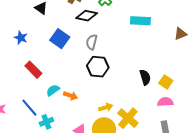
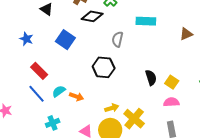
gray semicircle: (92, 42) -> (118, 39), moved
blue line: (29, 108) -> (37, 94), moved

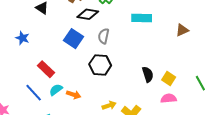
gray semicircle: (118, 39) -> (104, 36), moved
blue square: (65, 40) -> (73, 39), moved
red rectangle: (39, 71) -> (46, 69), moved

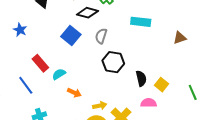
black hexagon: (100, 65) -> (113, 62), moved
cyan semicircle: (56, 90) -> (59, 74), moved
orange arrow: (74, 95) -> (74, 93), moved
pink semicircle: (169, 98) -> (149, 103), moved

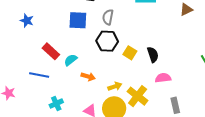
blue square: (71, 35) -> (78, 20), turned -30
black hexagon: (113, 62) -> (107, 41), moved
blue line: (26, 85) -> (39, 75), turned -36
yellow square: (162, 85) -> (130, 53), moved

